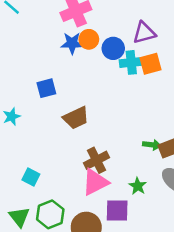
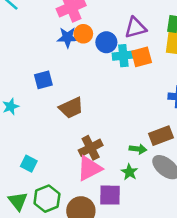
green arrow: (152, 145) -> (138, 149), moved

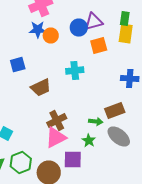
orange circle: (83, 34) -> (51, 36), moved
blue circle: (106, 42) -> (79, 28), moved
cyan cross: (123, 56) -> (75, 70), moved

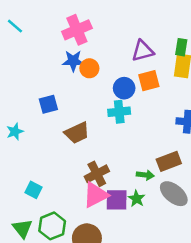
blue circle: (79, 28) -> (124, 88), moved
purple square: (73, 160) -> (117, 200), moved

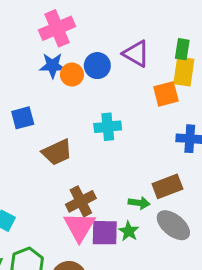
purple triangle: (143, 51) -> (136, 54), turned 45
orange square: (149, 81) -> (166, 94), moved
blue circle: (124, 88) -> (97, 66), moved
pink triangle: (96, 195) -> (79, 227), turned -32

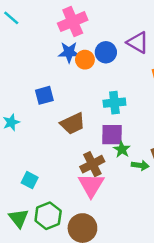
green star: (129, 231) -> (122, 149), moved
purple square: (105, 233) -> (112, 135), moved

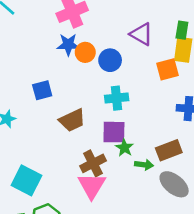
blue circle: (106, 52) -> (110, 60), moved
cyan square: (30, 180) -> (26, 180), size x1.6

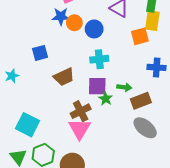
green arrow: (144, 165) -> (124, 87), moved

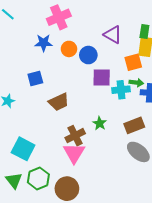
blue star: (61, 17) -> (43, 43), moved
cyan cross: (99, 59) -> (121, 90), moved
purple square: (97, 86) -> (102, 77), moved
green arrow: (124, 87) -> (136, 83), moved

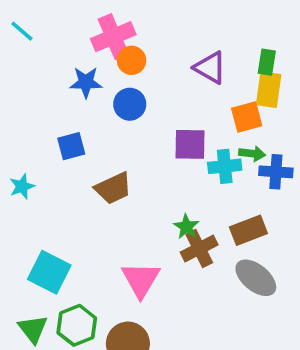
orange circle: (69, 49) -> (132, 60), moved
blue circle: (88, 55) -> (130, 104), moved
brown cross: (75, 136) -> (199, 249), moved

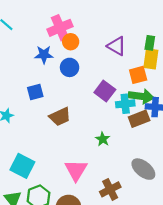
purple square: (190, 144) -> (105, 91), turned 36
green arrow: (252, 154) -> (141, 96), size x1.6
brown rectangle: (248, 230) -> (139, 119), moved
brown cross: (199, 249) -> (110, 189), moved

